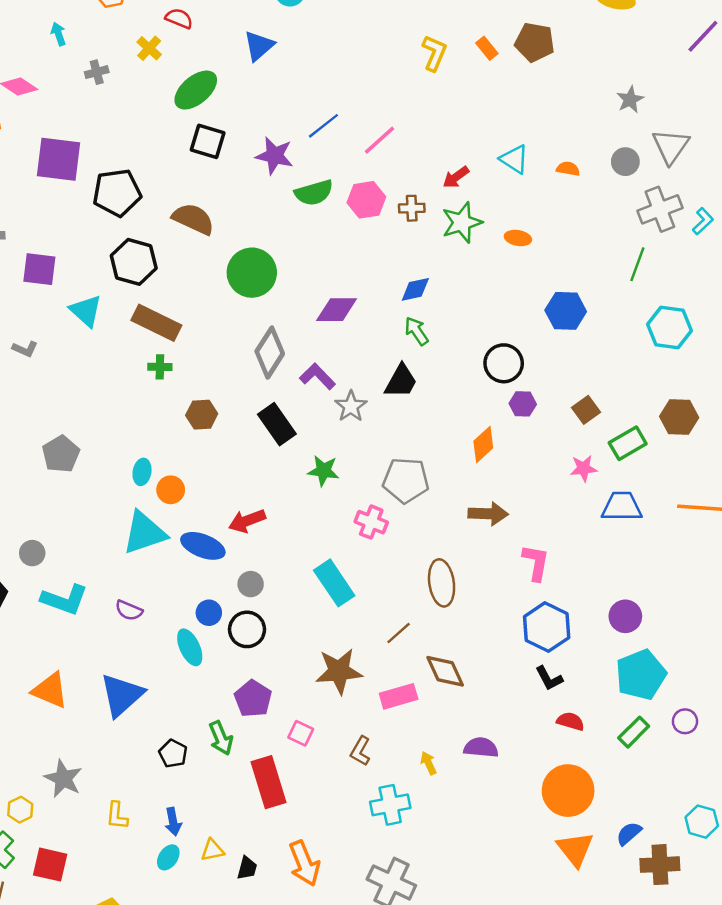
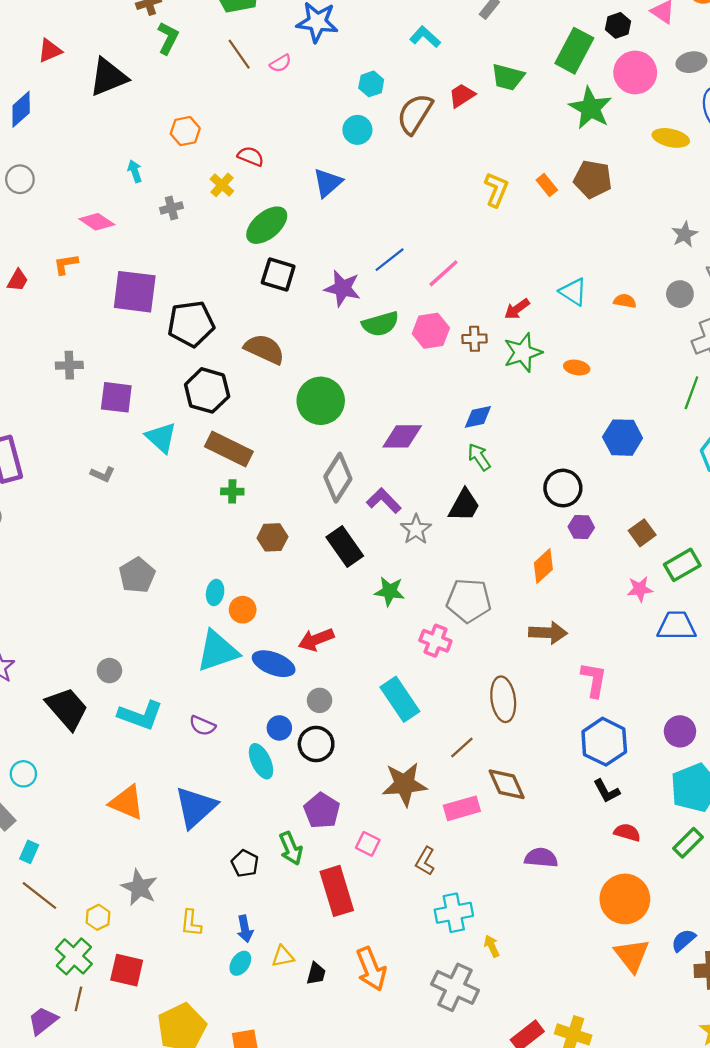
yellow arrow: (428, 763) -> (492, 946), moved

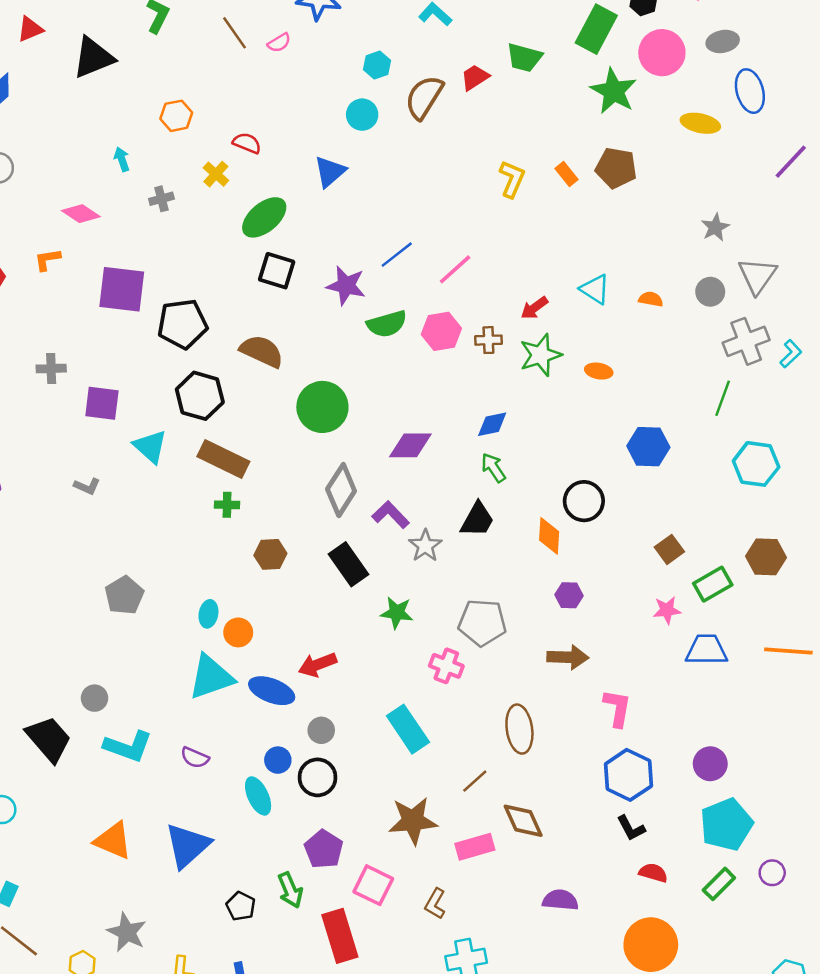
purple hexagon: (581, 527) -> (569, 595), moved
orange diamond: (543, 566) -> (549, 536), moved, turned -44
pink square: (368, 844) -> (373, 885), size x1.5

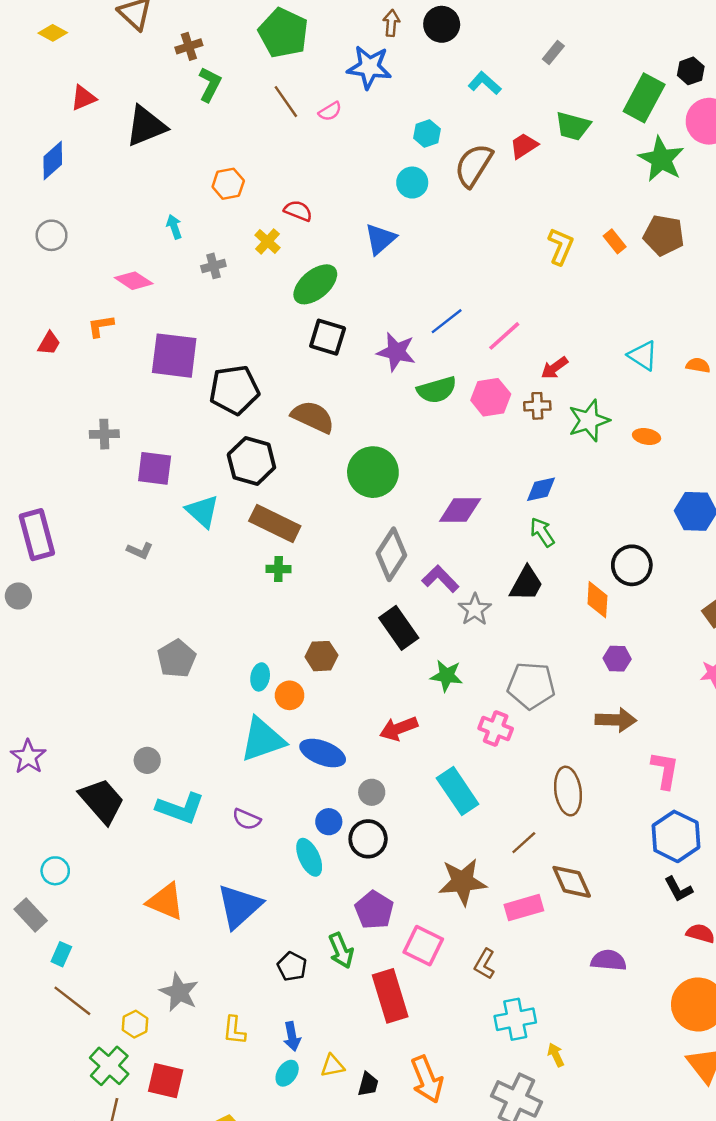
red arrow: (534, 308) -> (555, 368), moved
brown hexagon: (270, 554) -> (321, 656), moved
red arrow: (318, 665) -> (399, 728), moved

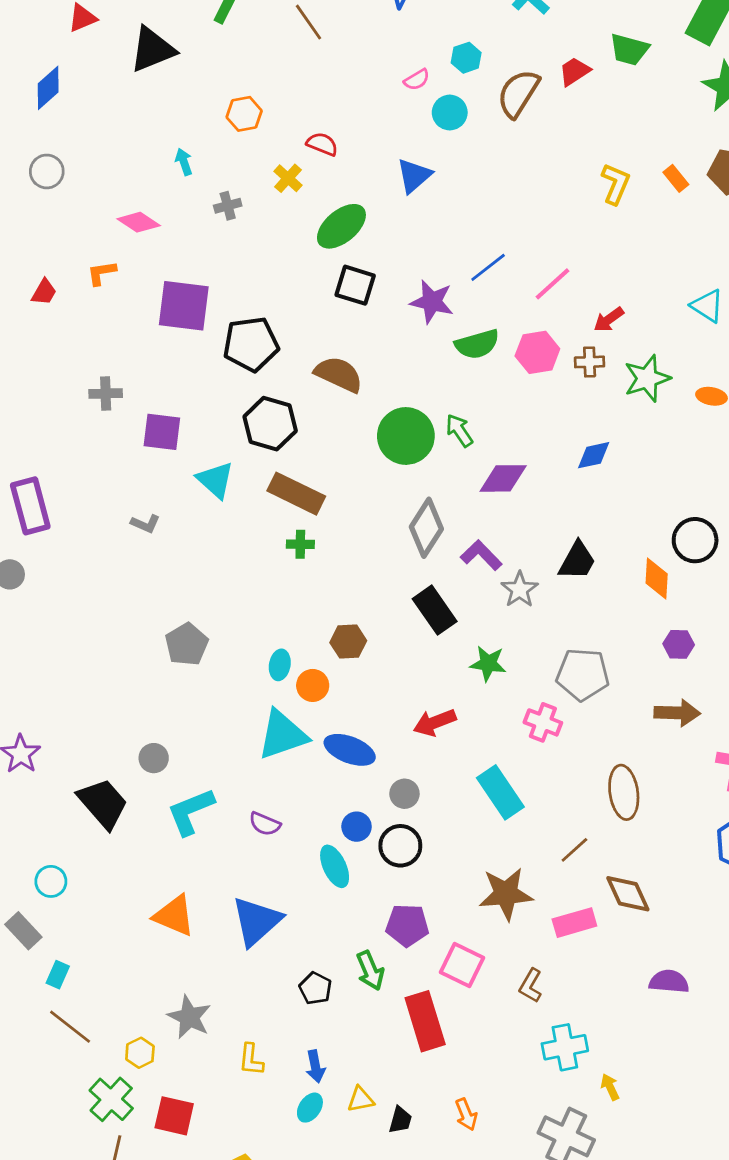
pink semicircle: (330, 111) -> (417, 80), moved
green arrow: (542, 532) -> (459, 431), moved
cyan L-shape: (180, 808) -> (191, 812), turned 138
purple pentagon: (374, 910) -> (407, 925), turned -30
orange arrow: (427, 1079) -> (466, 1114), size x0.6

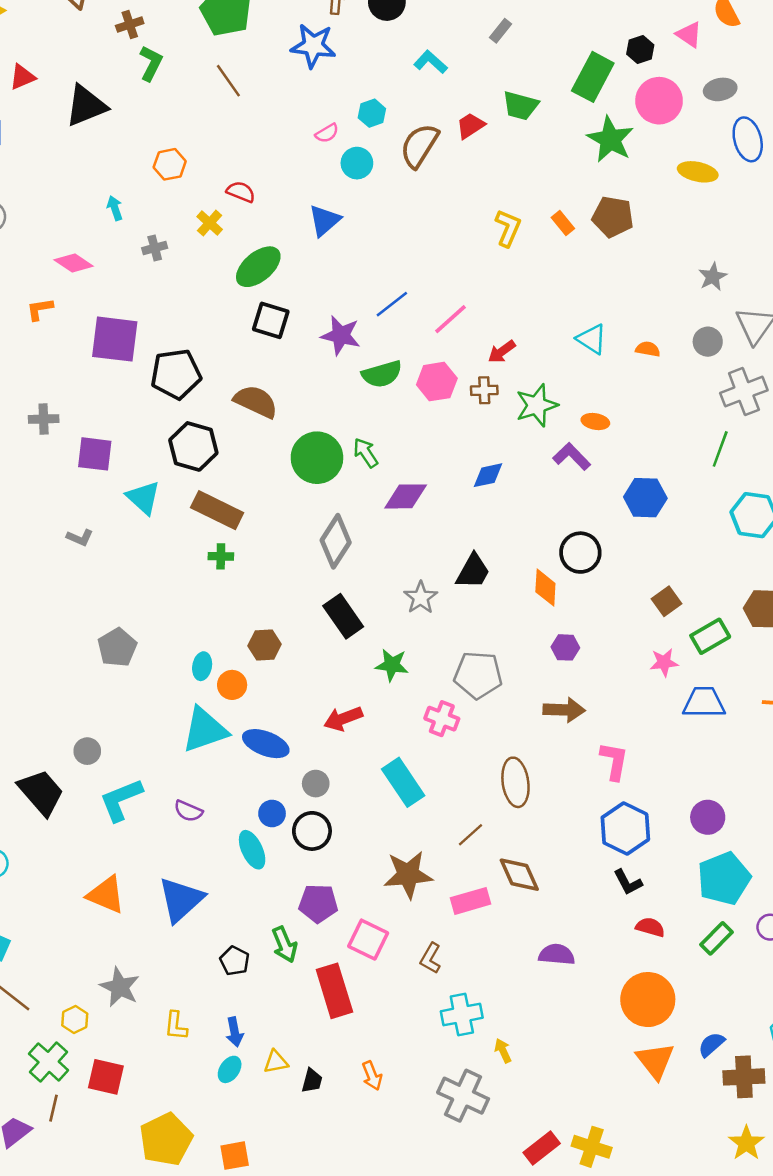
purple L-shape: (481, 555) -> (572, 456), moved

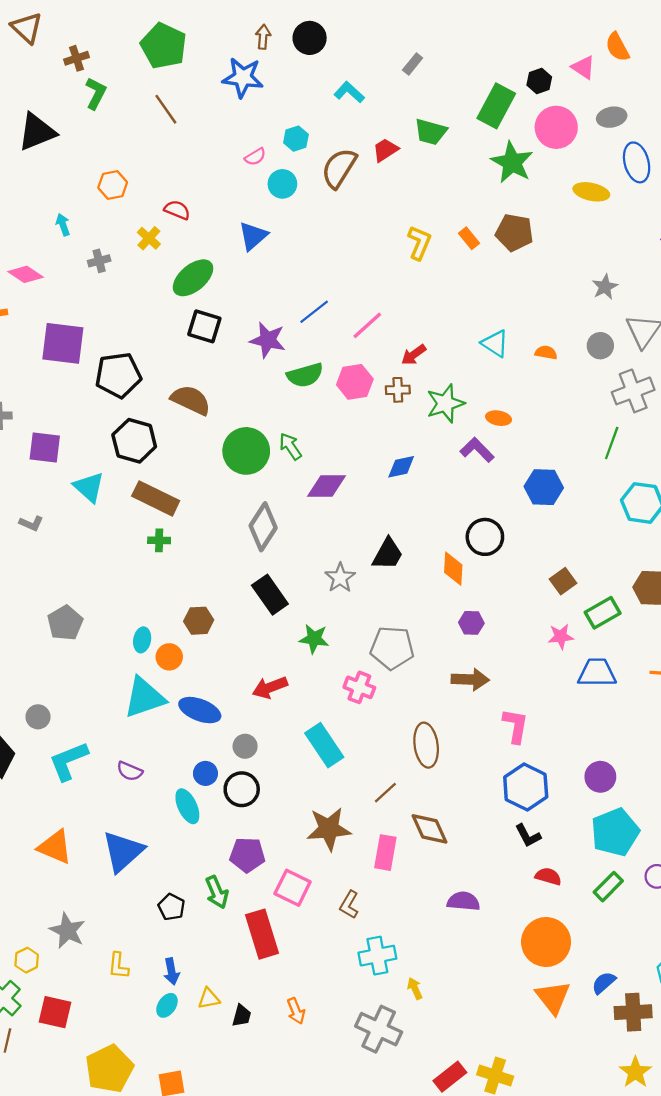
pink rectangle: (471, 901) -> (385, 853), turned -64

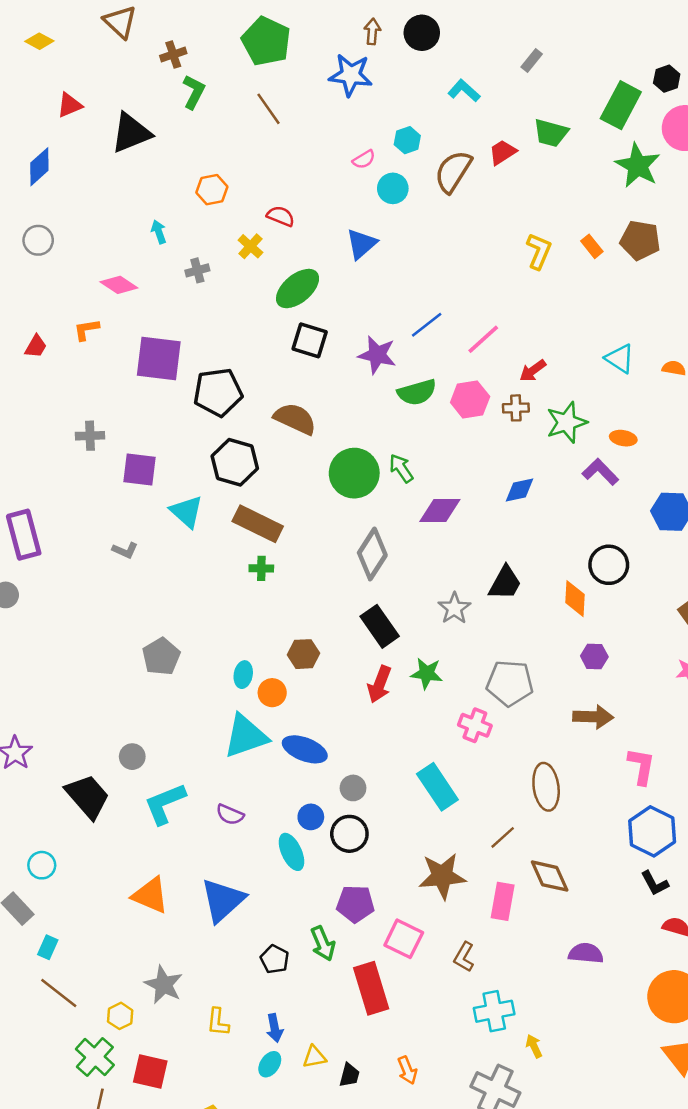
red arrow: (270, 687) -> (380, 684), moved, turned -48

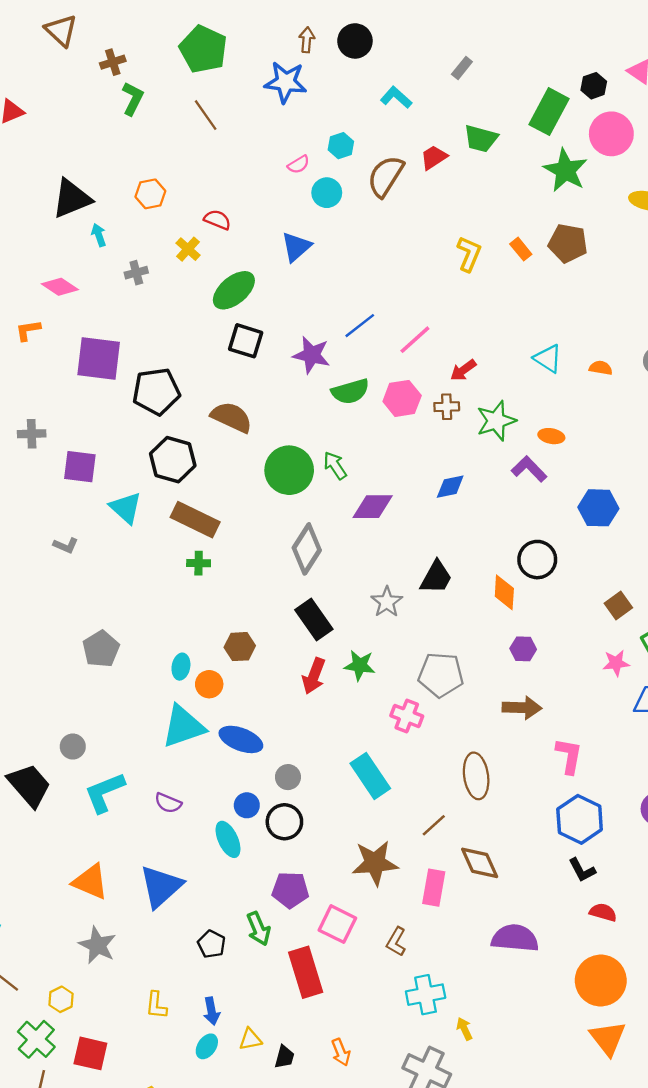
black triangle: (131, 133) -> (72, 199), moved
purple semicircle: (586, 953) -> (515, 938), size x1.4
gray star: (164, 985) -> (97, 945), moved

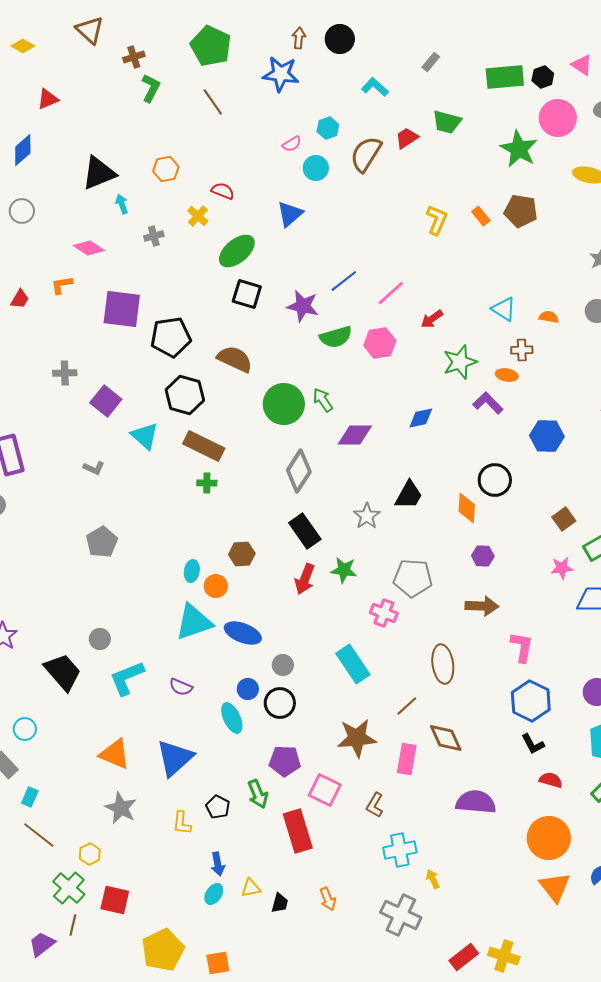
green rectangle: (549, 112) -> (505, 77), moved, turned 57
brown cross: (447, 407) -> (522, 350), moved
purple square: (80, 467) -> (106, 401), turned 32
gray pentagon: (101, 649) -> (102, 542), moved
yellow L-shape: (156, 1005) -> (182, 823), moved

